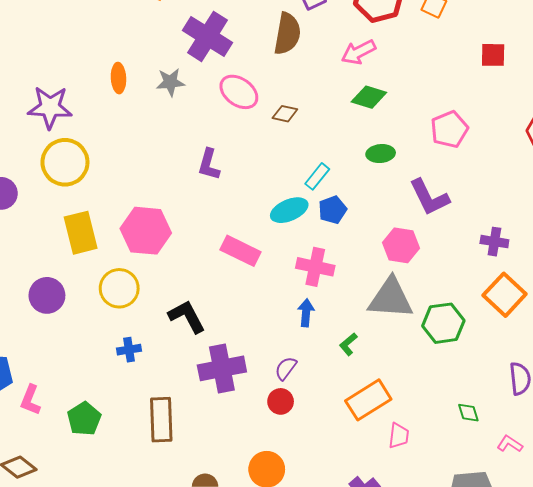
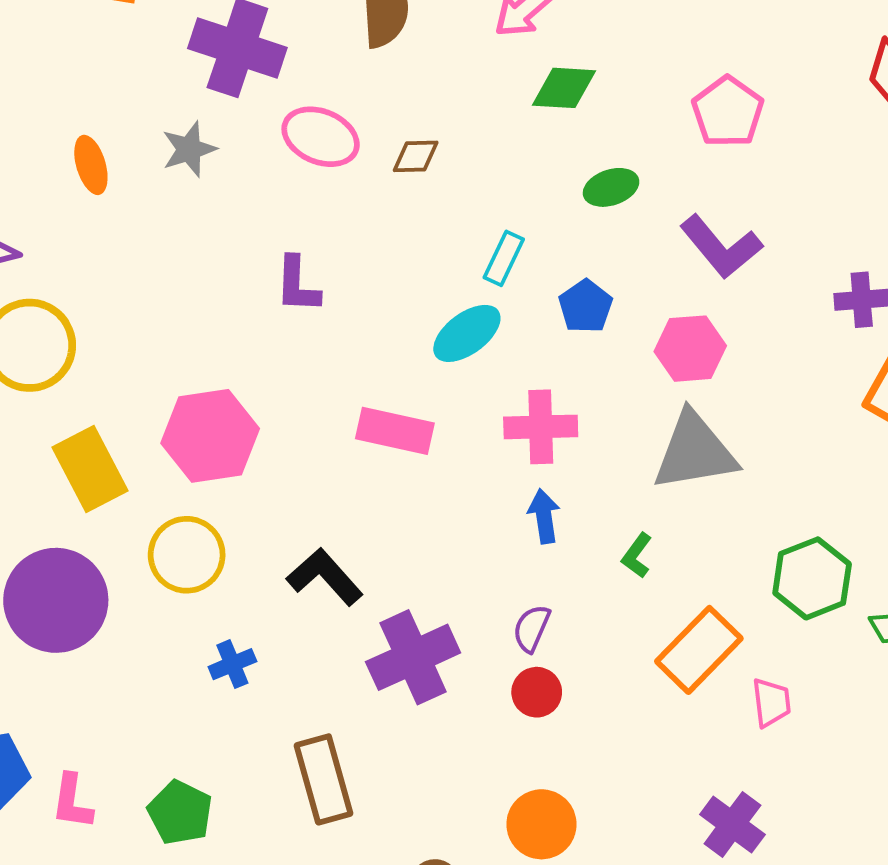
blue pentagon: (333, 210) -> (586, 306), moved
purple circle: (47, 295) -> (56, 600), size x1.5
green hexagon: (443, 323) -> (812, 578), moved

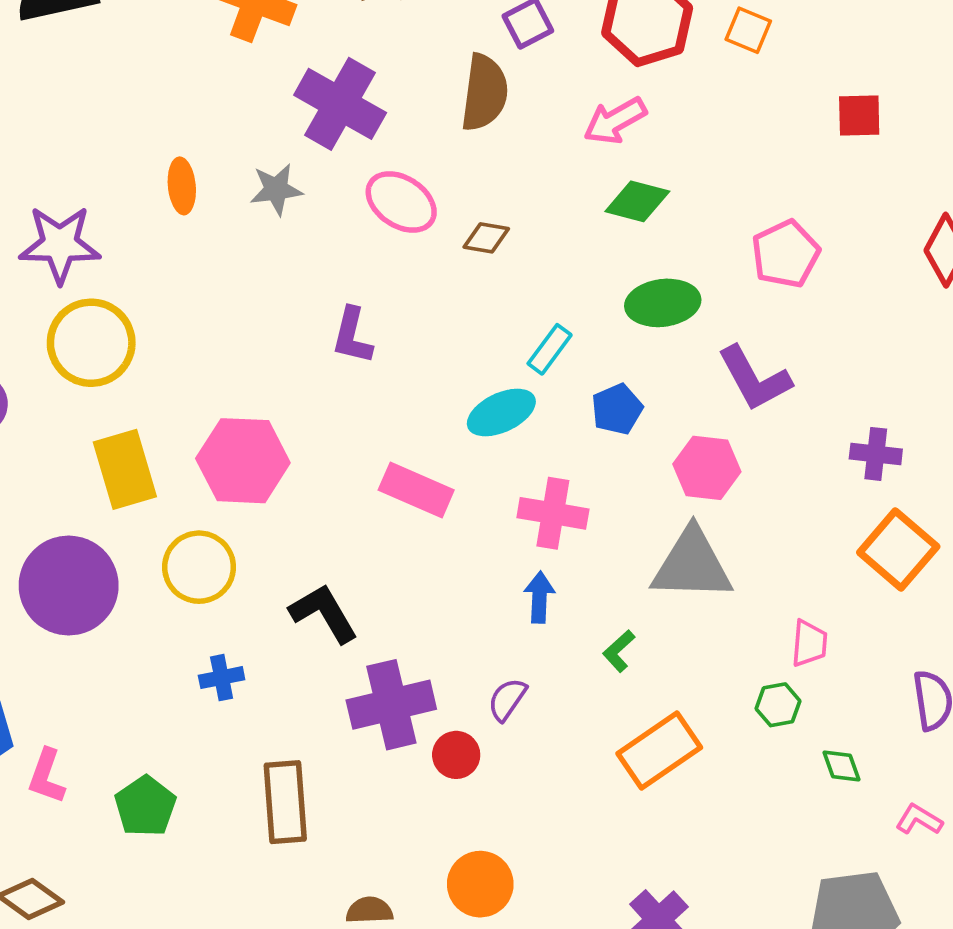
green ellipse: (611, 187) -> (663, 303), size x1.4
green hexagon: (812, 578) -> (778, 705), size x0.6
red circle: (537, 692) -> (456, 755), moved
pink trapezoid: (771, 703) -> (809, 643), moved

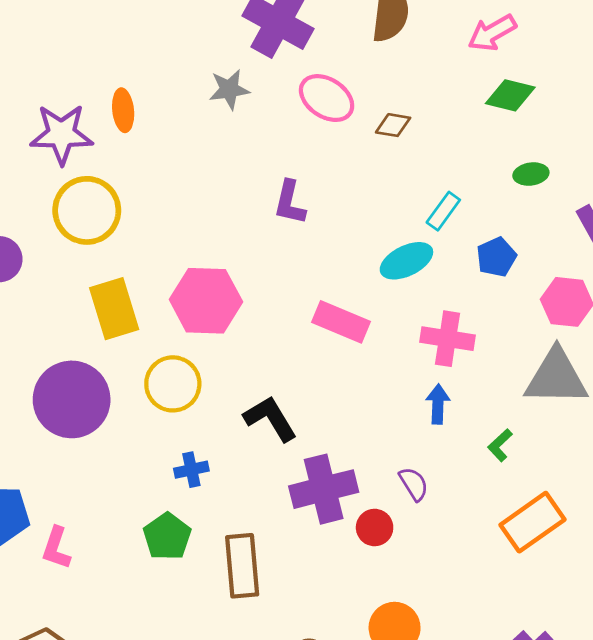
orange ellipse: (182, 186) -> (123, 110), moved
green ellipse: (663, 303) -> (531, 174), size x0.6
purple semicircle: (507, 699) -> (414, 484), turned 114
green pentagon: (145, 806) -> (167, 536), moved

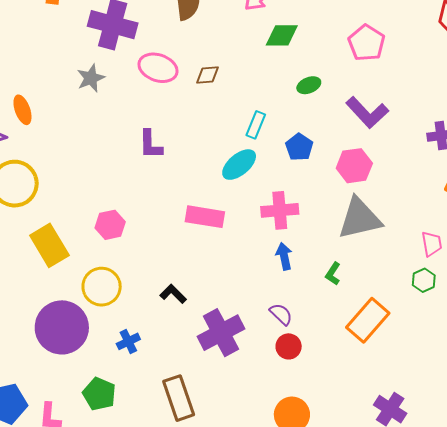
pink hexagon: (206, 301) -> (110, 225), size x0.6
purple circle: (72, 399) -> (62, 327), moved
black L-shape: (270, 419) -> (173, 294), size x0.7
red circle: (375, 528) -> (289, 346), moved
green pentagon: (167, 536) -> (99, 394), moved

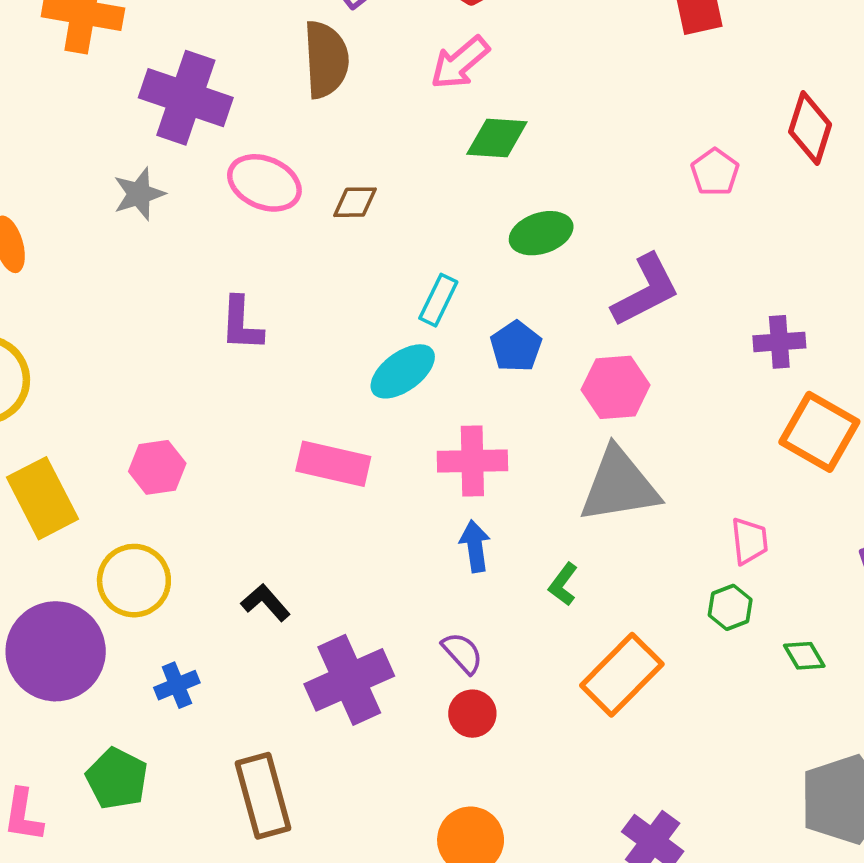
pink pentagon: (367, 43) -> (715, 172), moved, size x0.7
green ellipse: (309, 85) -> (541, 233), size x1.4
purple L-shape: (367, 112) -> (646, 290), turned -78

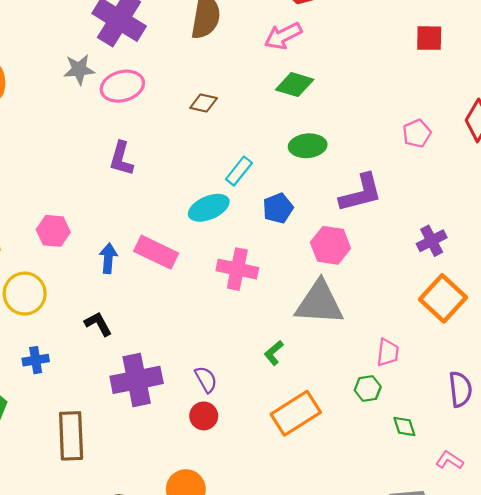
pink ellipse: (264, 183) -> (122, 86), moved, turned -51
purple cross: (779, 342) -> (432, 241), turned -36
blue arrow: (475, 546) -> (108, 258), moved

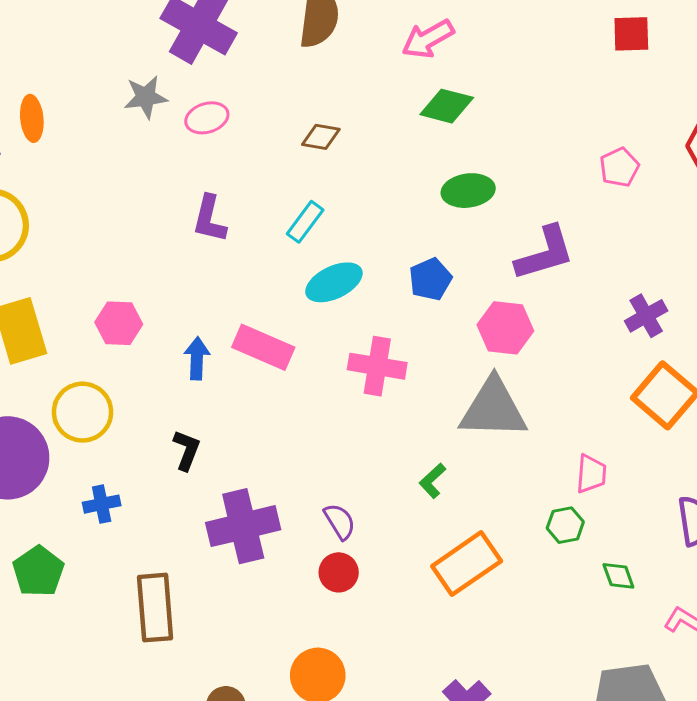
pink ellipse: (122, 86) -> (207, 118), size x0.7
cyan rectangle: (239, 171) -> (305, 222), moved
black L-shape: (98, 324) -> (187, 450), turned 52

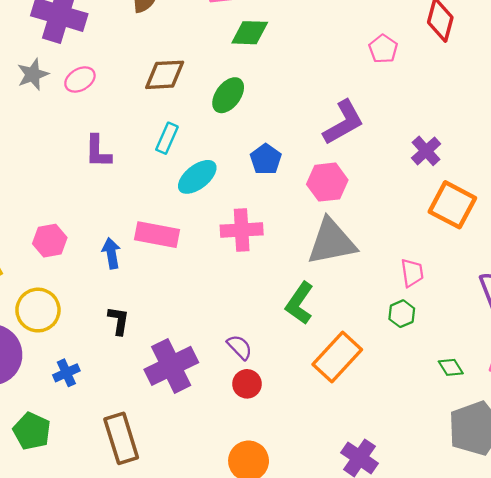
brown diamond: (321, 137) -> (165, 75), size x1.5
green ellipse: (468, 191) -> (228, 95), moved, turned -33
green L-shape: (432, 481) -> (300, 303), size x1.6
green diamond: (618, 576) -> (451, 367), moved

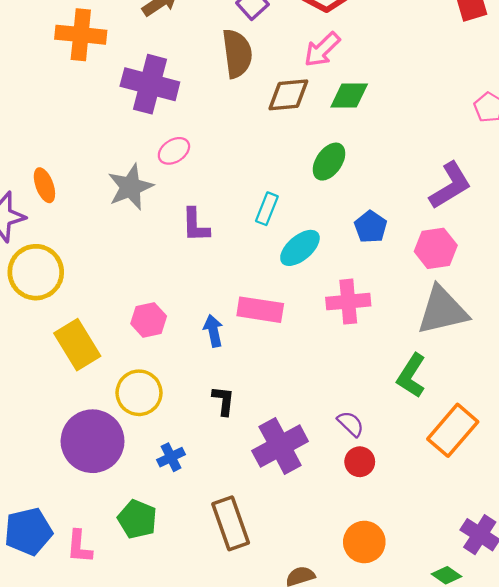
gray star: (33, 74) -> (130, 187), moved, size x1.4
brown diamond: (165, 75) -> (288, 95), moved

